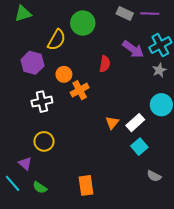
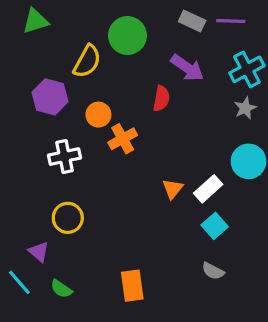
purple arrow: (133, 49) -> (187, 68), moved
gray semicircle: (154, 176) -> (213, 271), moved

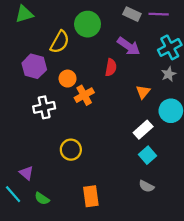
orange triangle: (173, 189) -> (143, 92), moved
yellow circle: (68, 218) -> (71, 150), moved

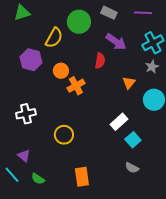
gray rectangle: (132, 14) -> (109, 13), moved
white cross: (44, 107) -> (26, 114), moved
white rectangle: (143, 130) -> (119, 122), moved

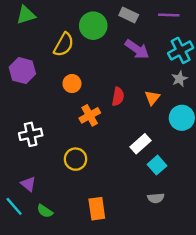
purple hexagon: (31, 60) -> (22, 71), moved
red semicircle: (100, 61) -> (118, 97), moved
orange cross: (76, 86) -> (90, 115), moved
gray semicircle: (132, 168) -> (156, 198), turned -32

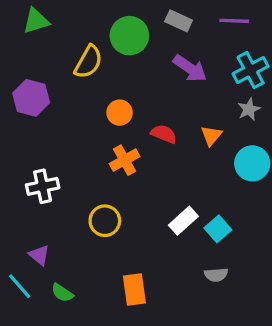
orange circle: (72, 84) -> (120, 113), moved
red semicircle: (118, 97) -> (164, 134), turned -78
white rectangle: (140, 144) -> (183, 221), moved

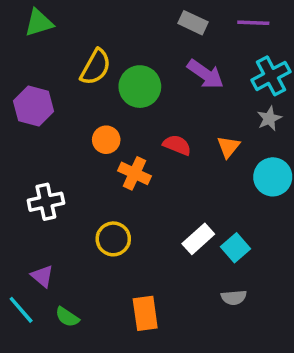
green circle: (129, 36) -> (140, 87), moved
orange circle: (120, 113) -> (106, 140), moved
orange cross: (124, 160) -> (135, 173), turned -36

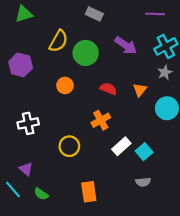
gray rectangle: (193, 23) -> (94, 14), moved
orange cross: (135, 173) -> (101, 120), moved, turned 36

